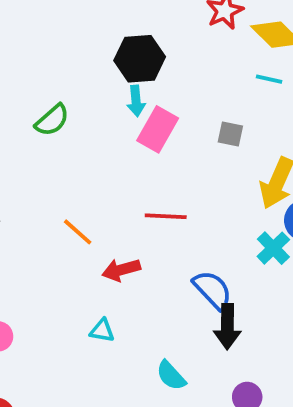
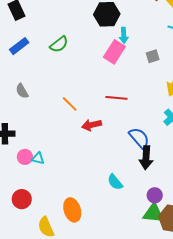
cyan arrow: (136, 101) -> (124, 35), moved
gray square: (230, 134) -> (153, 56), turned -32
cyan triangle: (102, 331) -> (38, 158), moved

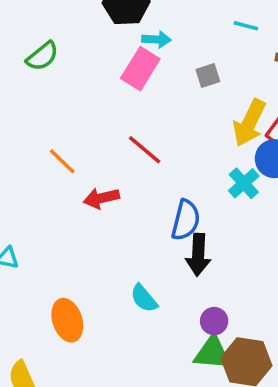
cyan arrow: (124, 35) -> (156, 39), turned -84
red line: (116, 98) -> (145, 150), turned 35
blue semicircle: (139, 138) -> (186, 220), turned 55
orange ellipse: (72, 210) -> (67, 320), moved

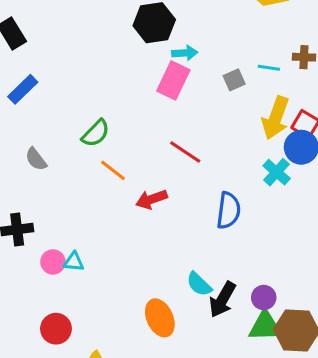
cyan line: (246, 26) -> (269, 68), moved
green semicircle: (42, 56) -> (96, 133), moved
black arrow: (198, 255) -> (222, 300), moved, turned 33
orange ellipse: (67, 320) -> (160, 318), moved

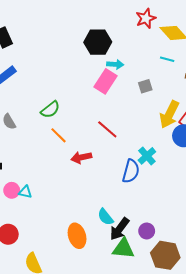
cyan line: (269, 68) -> (167, 59), moved
cyan cross: (277, 172) -> (147, 156), moved
green triangle: (265, 326) -> (123, 249), moved

